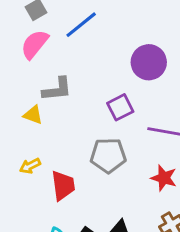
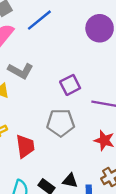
purple circle: (149, 62) -> (100, 28), moved
gray L-shape: (57, 89) -> (20, 71), turned 35

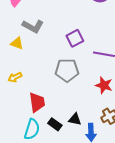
red trapezoid: (25, 146) -> (37, 102), moved

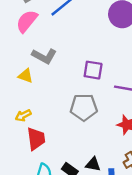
purple square: (75, 38) -> (93, 70), turned 36
red trapezoid: (37, 102) -> (36, 139), moved

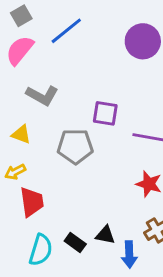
yellow triangle: (26, 76) -> (21, 134), moved
gray pentagon: (84, 107) -> (75, 146), moved

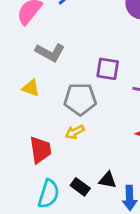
yellow arrow: (15, 172) -> (75, 132), moved

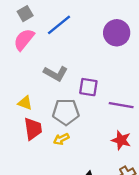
gray L-shape: (50, 52) -> (56, 73), moved
red trapezoid: (40, 150) -> (33, 129), moved

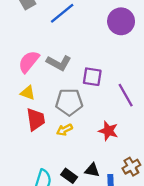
pink semicircle: (24, 40) -> (29, 62), moved
purple line: (121, 105) -> (126, 95), turned 50
red star: (121, 140) -> (108, 131), moved

